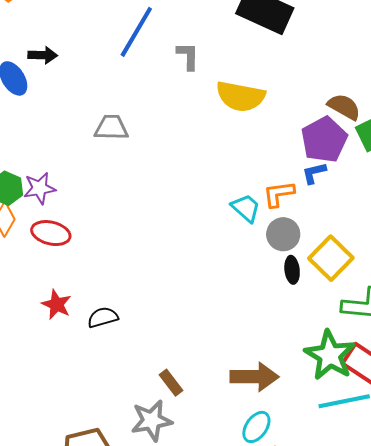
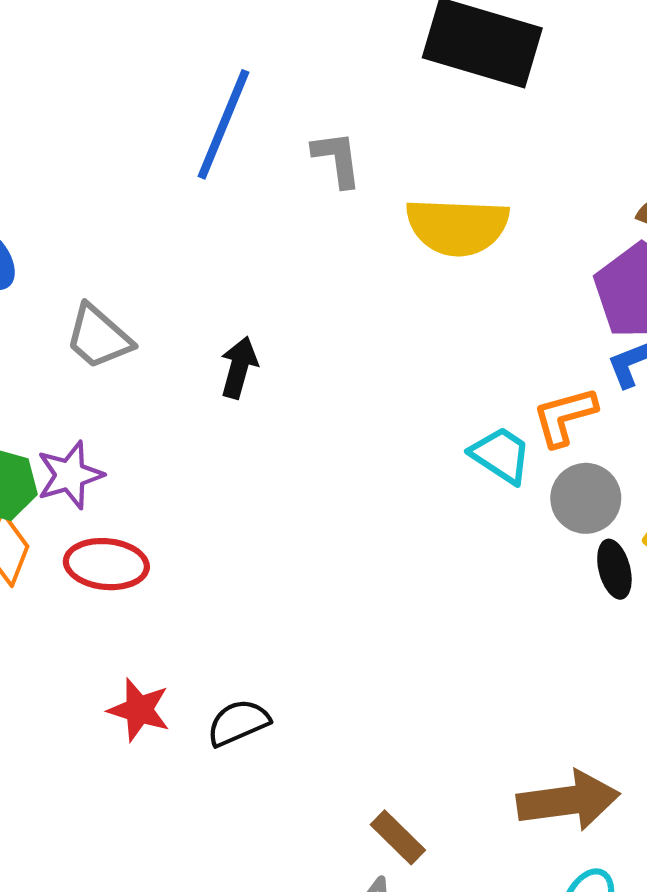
black arrow: (43, 55) -> (239, 367), moved, turned -68
gray trapezoid: (111, 128) -> (99, 337), moved, turned -132

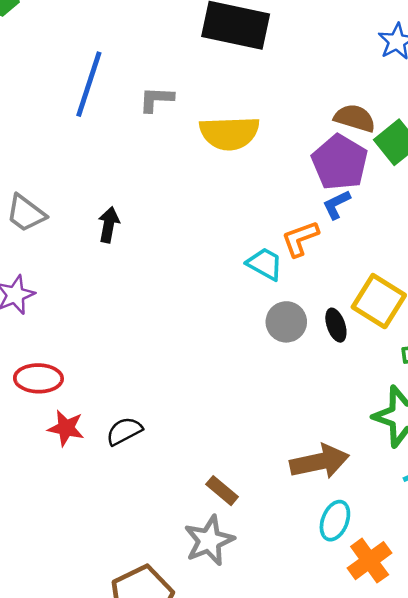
gray L-shape: (337, 159) -> (156, 99), turned -75
gray circle: (586, 498) -> (286, 322), moved
red ellipse: (106, 564) -> (38, 378), moved

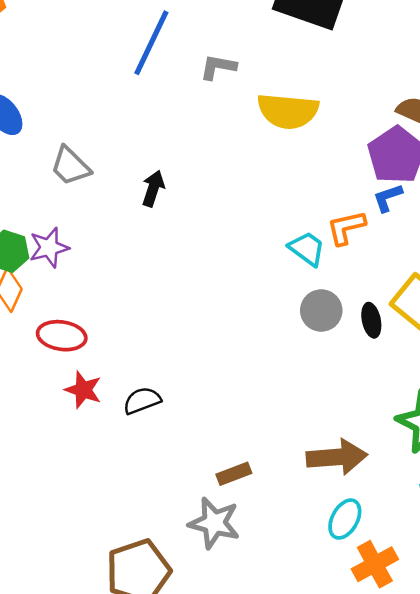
brown rectangle: (222, 491) -> (234, 474), turned -68
gray star: (209, 541) -> (214, 523), turned 30

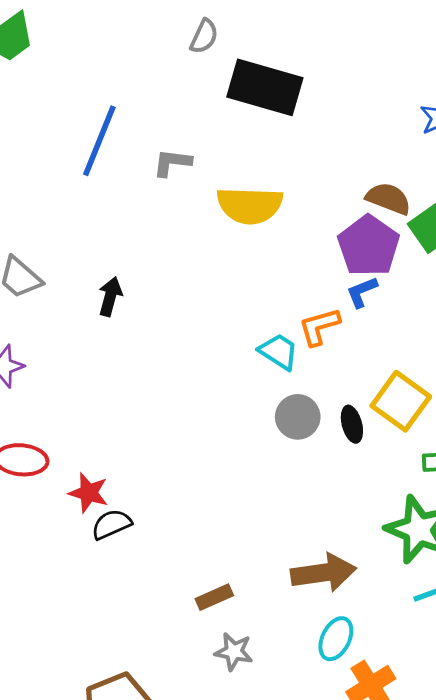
red star: (83, 390) -> (89, 493), moved
gray star: (214, 523) -> (234, 652), moved, size x0.7

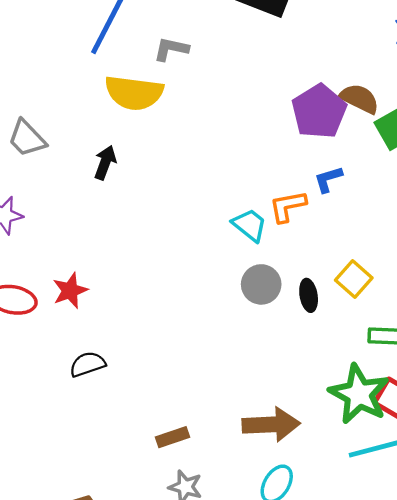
yellow semicircle: (250, 205) -> (134, 93), moved
purple pentagon: (368, 246) -> (319, 111), moved
yellow square: (401, 401) -> (354, 279), size x0.7
red star: (89, 493) -> (70, 291), moved, turned 30

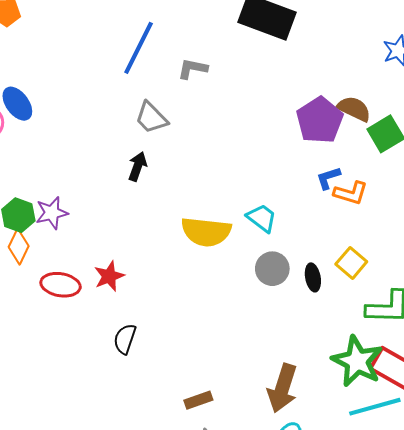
yellow semicircle: (134, 93) -> (206, 232), moved
gray trapezoid: (27, 138) -> (151, 118), moved
orange L-shape: (288, 206) -> (351, 193), moved, turned -152
black semicircle: (87, 364) -> (125, 339), turned -52
brown arrow: (271, 425) -> (282, 388), turned 111

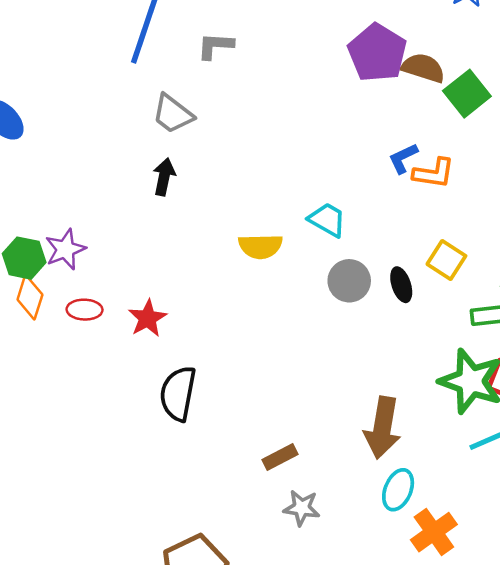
purple pentagon: (320, 120) -> (377, 53), moved
yellow semicircle: (206, 232) -> (260, 246), size x0.7
red ellipse: (61, 285) -> (85, 310), moved, size x0.7
black semicircle: (125, 339) -> (178, 394), size x1.4

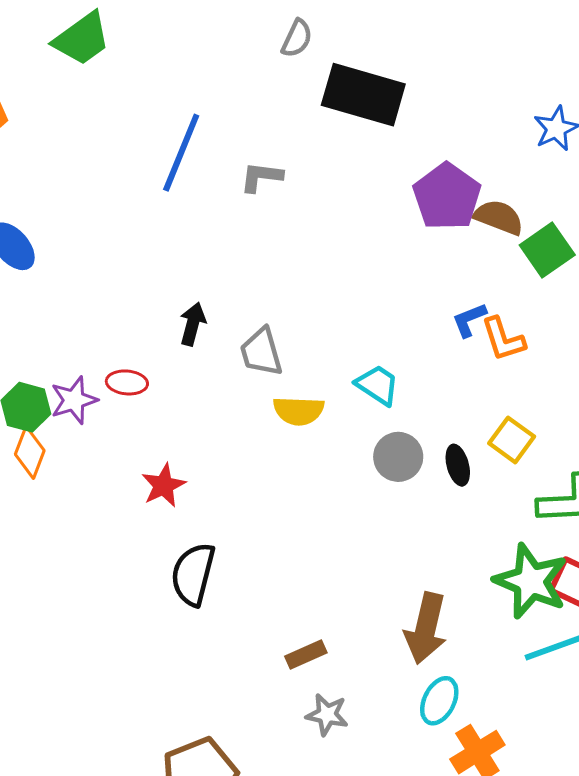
gray trapezoid: (173, 114) -> (261, 352), moved, turned 33
orange L-shape: (434, 173) -> (503, 339), turned 60
red ellipse: (85, 310) -> (127, 382), moved

